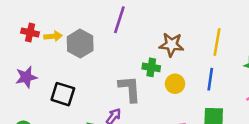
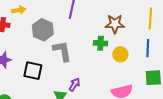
yellow arrow: (53, 36) -> (19, 10), moved
gray L-shape: (130, 89) -> (62, 51), moved

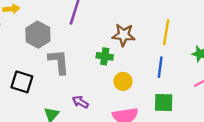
yellow circle: (120, 54) -> (123, 81), moved
purple arrow: (74, 85) -> (80, 102), moved, turned -96

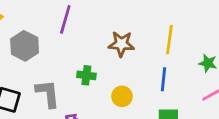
green cross: (105, 56) -> (86, 75), moved
gray L-shape: (59, 62) -> (48, 94), moved

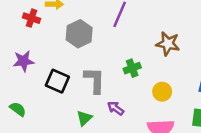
green cross: (86, 75) -> (132, 68), turned -35

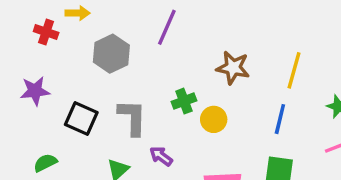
yellow circle: (162, 92) -> (214, 119), moved
green semicircle: (18, 109) -> (45, 163), moved, turned -63

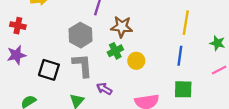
red cross: (46, 32) -> (18, 26), moved
gray hexagon: (111, 54) -> (80, 35), moved
brown star: (233, 68) -> (122, 27), moved

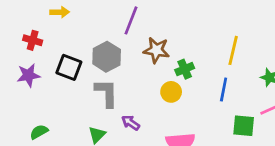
green cross: (115, 51) -> (185, 69), moved
black square: (49, 70) -> (69, 67), moved
green square: (183, 89) -> (244, 126), moved

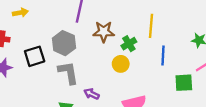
yellow line: (233, 50) -> (151, 26), moved
black square: (69, 67) -> (35, 56), turned -30

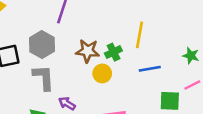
brown star: (104, 32) -> (88, 51), moved
blue line: (163, 55) -> (150, 69), turned 72

